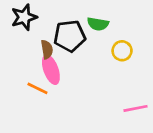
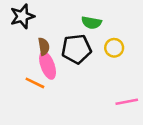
black pentagon: (70, 36) -> (76, 49), moved

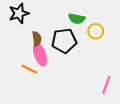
yellow circle: (114, 48) -> (96, 31), moved
pink line: (127, 102) -> (106, 85), turned -60

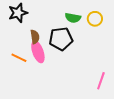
yellow circle: (96, 31) -> (95, 19), moved
orange line: (29, 69) -> (19, 58), moved

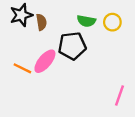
brown semicircle: (35, 37) -> (41, 22), moved
pink ellipse: (38, 52) -> (45, 61), turned 60

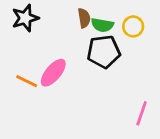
brown semicircle: (41, 22) -> (84, 18), moved
black pentagon: (72, 46) -> (104, 52), moved

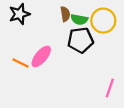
yellow circle: (133, 26) -> (103, 21), size x1.5

